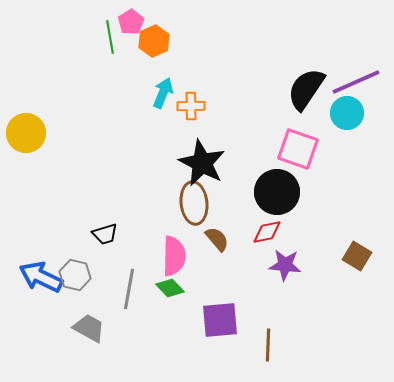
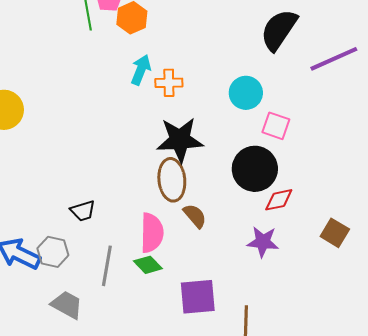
black semicircle: (306, 89) -> (279, 30), moved
cyan circle: (347, 113) -> (246, 93), moved
pink square: (298, 149) -> (276, 126), size x0.7
black star: (202, 163) -> (180, 140), turned -30
red diamond: (267, 232) -> (279, 200), moved

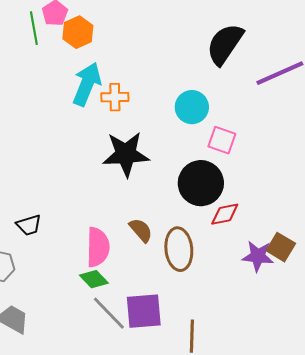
cyan arrow: (141, 70) -> (87, 84), size x1.4
brown ellipse: (172, 180) -> (179, 249), moved
purple star: (263, 242) -> (258, 256), moved
gray line: (107, 266) -> (109, 313), moved, turned -54

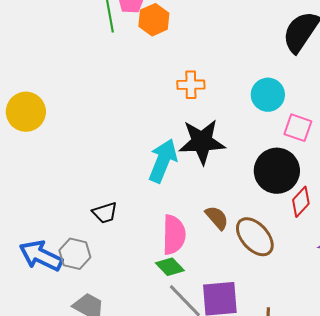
cyan arrow: (87, 84) -> (163, 161), moved
red diamond: (225, 214) -> (301, 202), turned -36
brown ellipse: (179, 249) -> (255, 237), turned -36

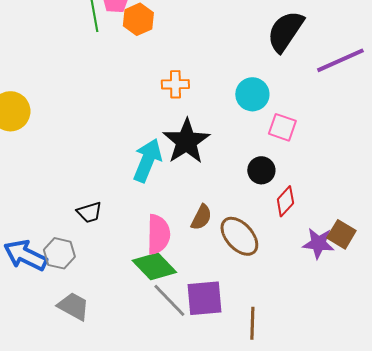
black star: (202, 142) -> (186, 141), turned -30
black circle: (277, 171) -> (261, 170), size x0.6
brown semicircle: (217, 218) -> (201, 217), turned 68
green diamond: (170, 267) -> (154, 266), size x1.5

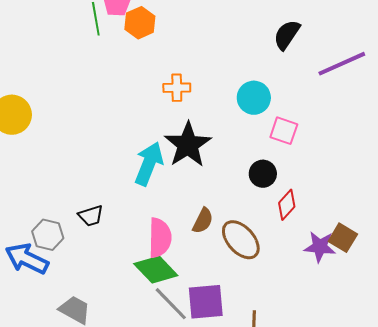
black semicircle: (285, 31) -> (287, 35), size x0.7
gray hexagon: (59, 253) -> (48, 235), moved

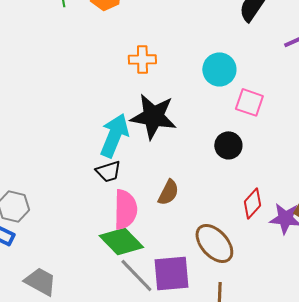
black star: (188, 145) -> (153, 116), turned -30
red diamond: (287, 205) -> (252, 203), moved
black trapezoid: (91, 216) -> (108, 171), moved
brown ellipse: (241, 240) -> (214, 243), moved

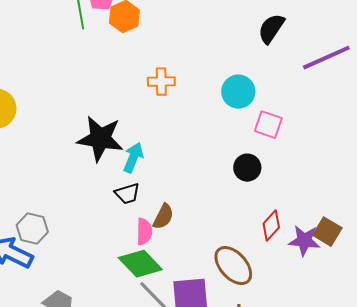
black star: (153, 116) -> (100, 139), moved
cyan arrow: (114, 135) -> (133, 158), size x0.7
brown semicircle: (168, 192) -> (163, 217), moved
pink semicircle: (125, 209) -> (144, 232), size x0.7

